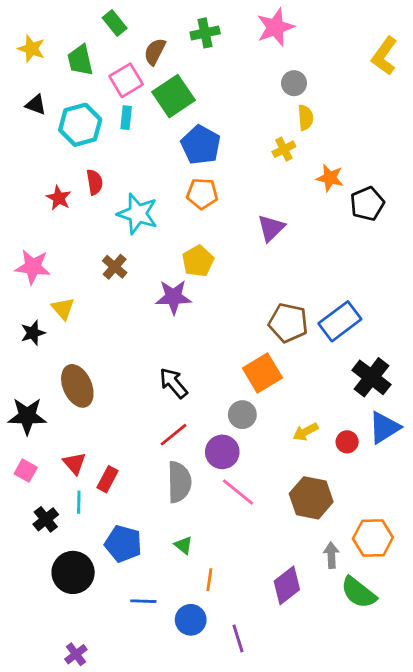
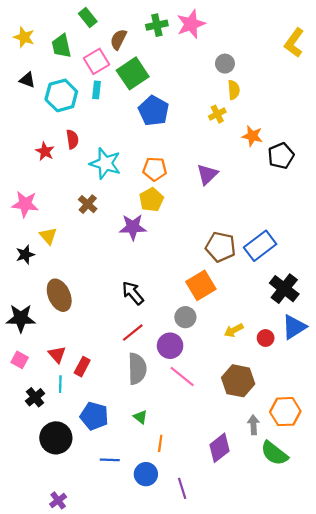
pink star: (275, 27) -> (191, 24), moved
orange pentagon: (202, 194) -> (155, 169), moved

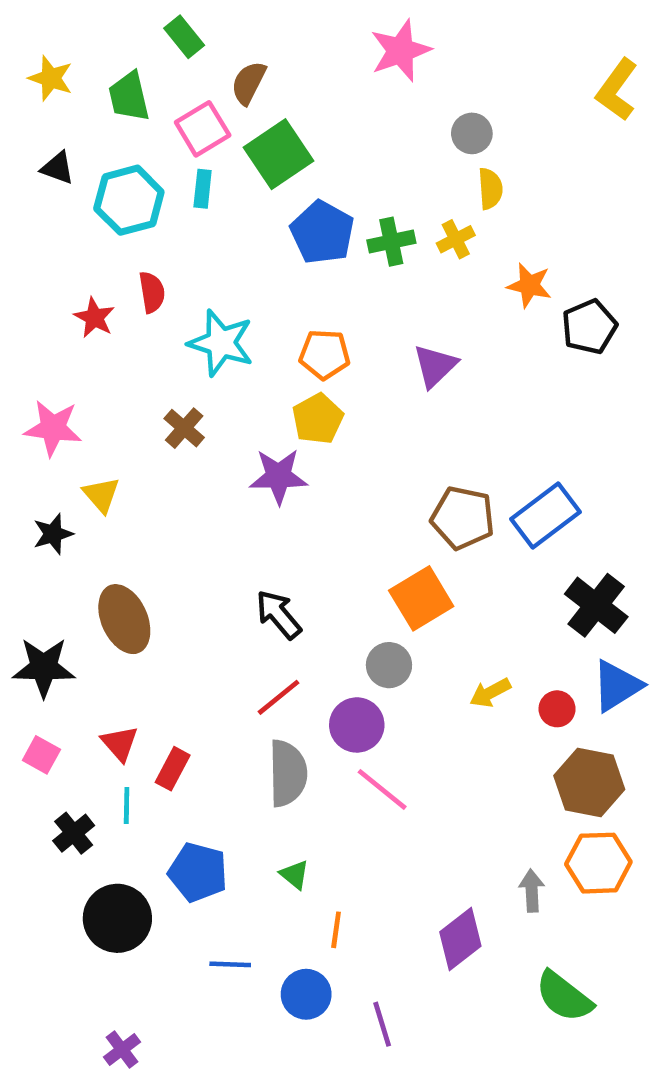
green cross: (157, 25) -> (391, 242), moved
brown hexagon: (238, 381) -> (589, 782), moved
green semicircle: (274, 453) -> (564, 997), moved

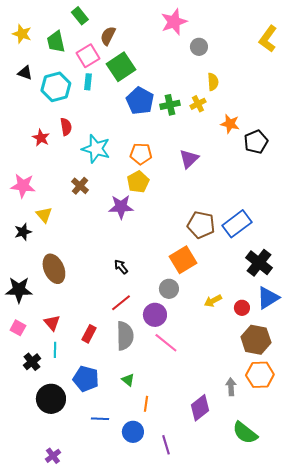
gray circle: (472, 133) -> (199, 47), moved
black arrow: (279, 614) -> (121, 267), size x0.7
red rectangle: (173, 769) -> (89, 334), moved

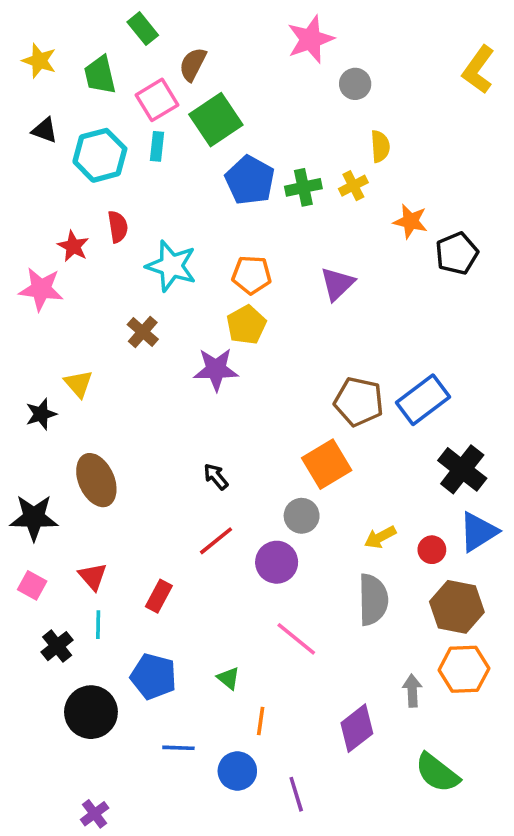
pink star: (23, 186) -> (41, 289), moved
gray semicircle: (125, 336) -> (373, 600), moved
pink line: (166, 343) -> (296, 639), moved

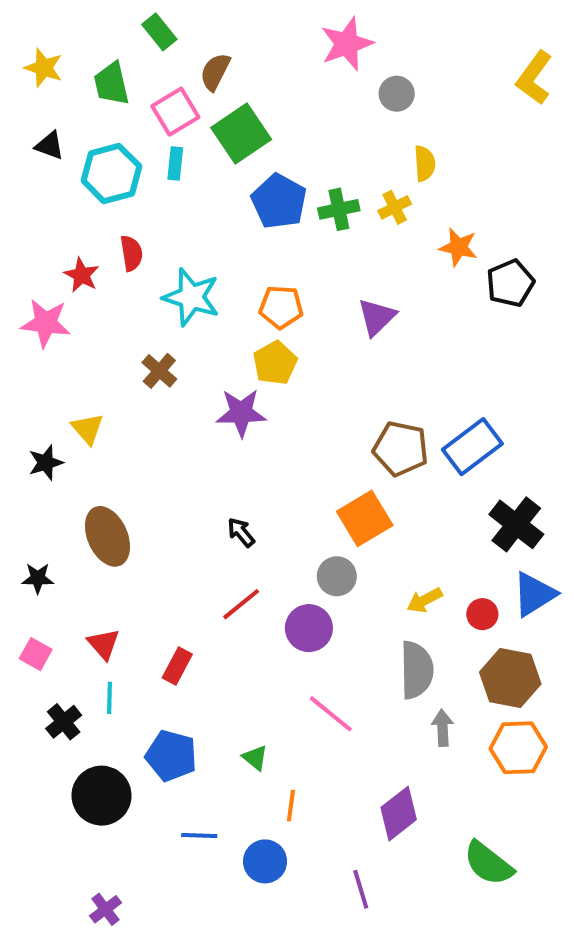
black star: (34, 518) -> (38, 578), size x0.6
gray arrow: (412, 691) -> (442, 728), moved
purple line: (296, 794) -> (361, 889), moved

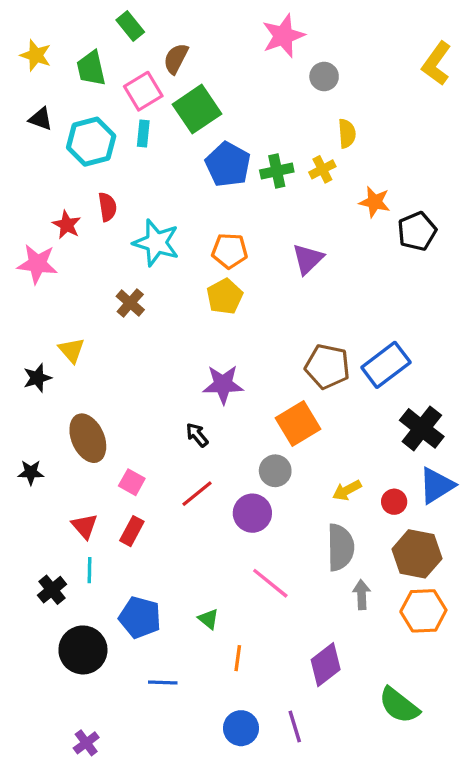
purple star: (241, 413) -> (223, 384), moved
pink square: (36, 654) -> (132, 482), moved
red rectangle: (177, 666) -> (132, 531), moved
blue circle: (265, 861) -> (241, 728), moved

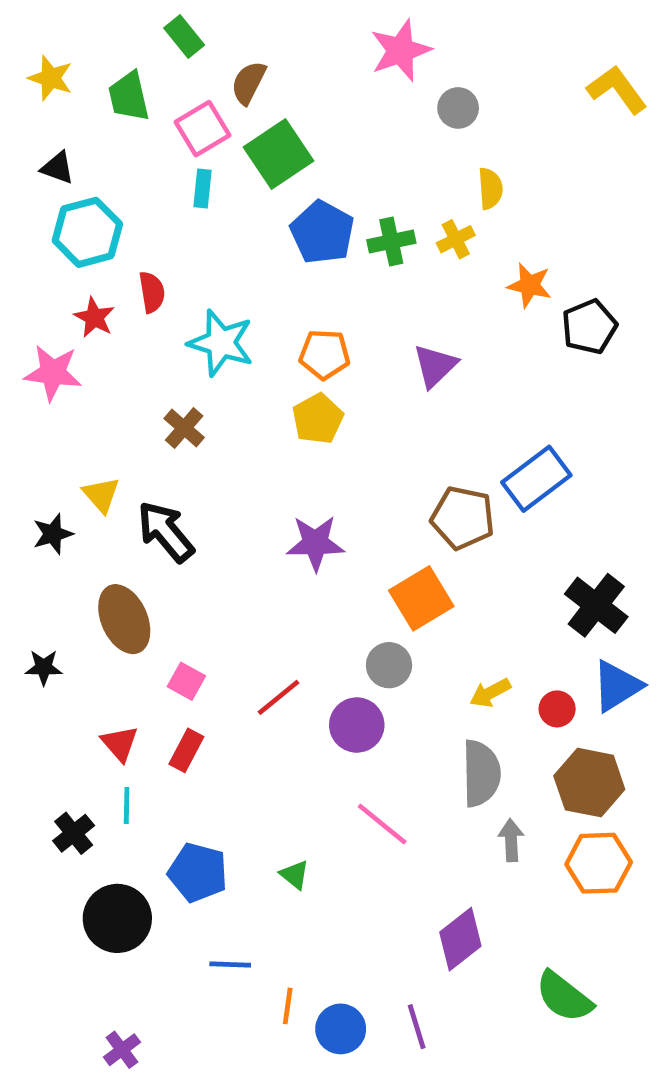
yellow L-shape: (436, 63) -> (617, 90), turned 108
cyan hexagon: (91, 142) -> (87, 232), moved
blue rectangle: (386, 365) -> (536, 479), moved
black arrow: (197, 435) -> (166, 532), moved, size x1.8
orange line: (238, 658) -> (288, 1006), moved

